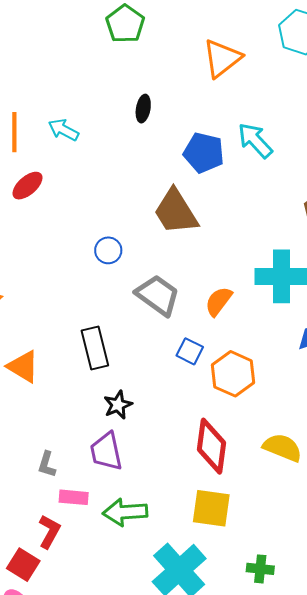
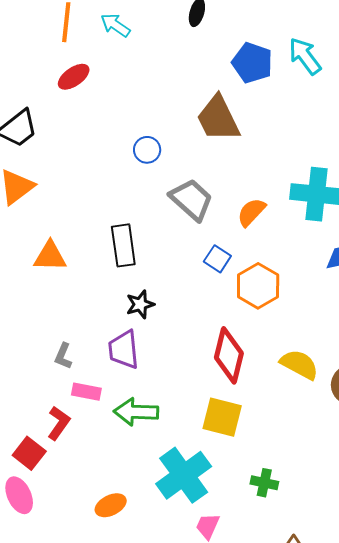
orange triangle: (23, 367) -> (50, 256), turned -36

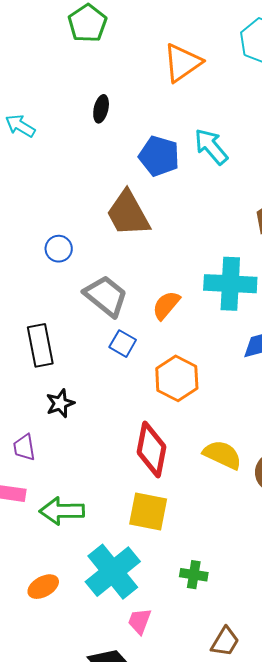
blue square: (217, 259) -> (123, 344), moved
purple trapezoid: (124, 350) -> (24, 447), moved, size x0.7
orange ellipse: (111, 505) -> (43, 587), moved

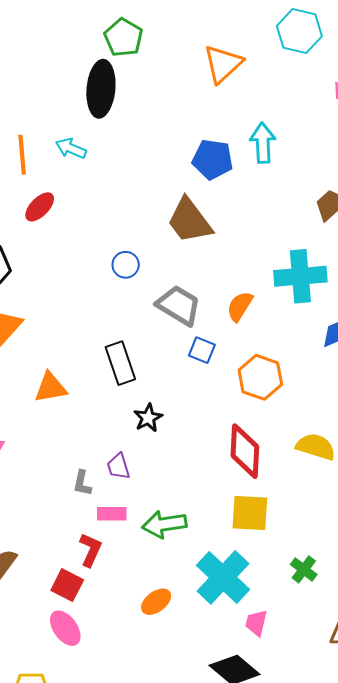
black ellipse: (101, 109) -> (101, 89), moved, size x2.0
cyan arrow: (211, 147) -> (263, 143), turned 45
green cross: (194, 575) -> (304, 569), turned 36

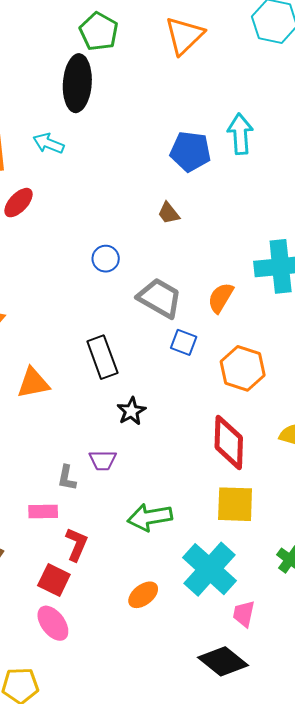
orange triangle: (223, 64) -> (184, 36), moved
brown trapezoid: (190, 221) -> (169, 213), size x0.5
purple trapezoid: (118, 466) -> (103, 460), turned -72
pink rectangle: (112, 514) -> (43, 512), moved

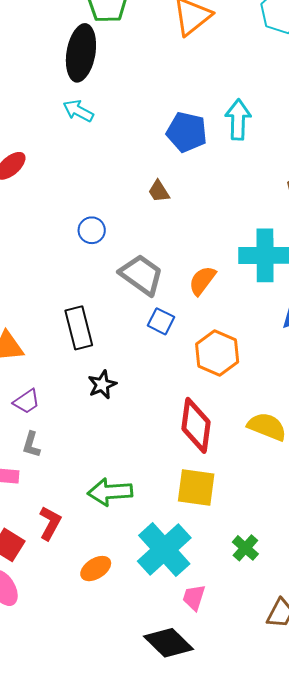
cyan arrow: (48, 143) -> (78, 111), moved
purple trapezoid: (103, 460) -> (27, 401), moved, turned -40
red L-shape: (76, 544) -> (50, 523), moved

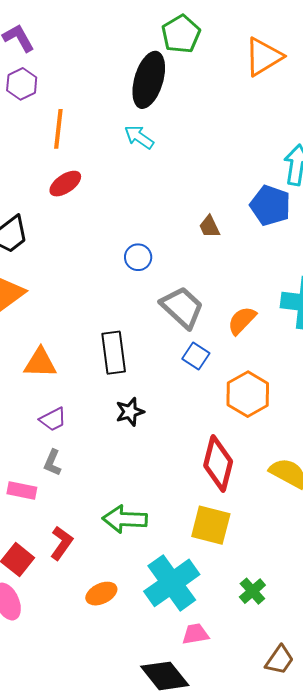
blue pentagon: (187, 132) -> (270, 205), moved
pink trapezoid: (194, 597) -> (195, 634), turned 56

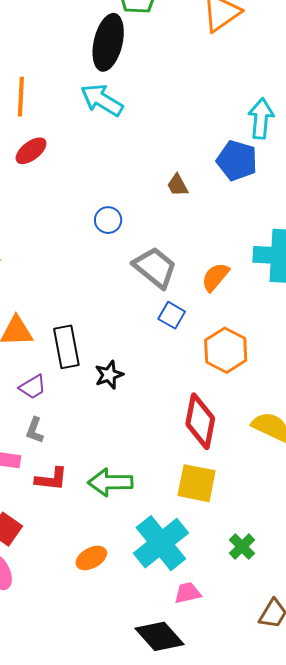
cyan arrow: (139, 137) -> (102, 100), size x1.4
black rectangle: (114, 353) -> (66, 347), moved
red L-shape: (61, 543) -> (51, 479), moved, turned 64

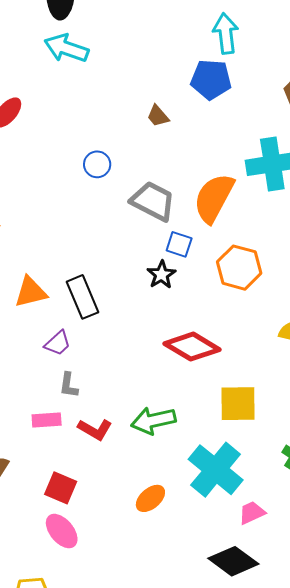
orange semicircle: (215, 277) -> (214, 198), size x1.6
black star: (109, 375) -> (161, 275), moved
red diamond: (200, 421) -> (192, 347), moved, turned -58
red L-shape: (51, 479) -> (95, 429), turned 36

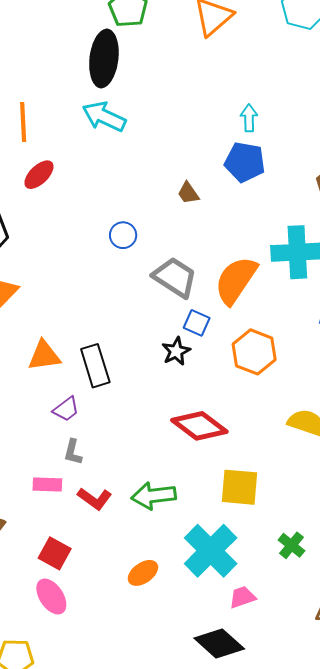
cyan arrow: (226, 33) -> (249, 118), moved, size x0.7

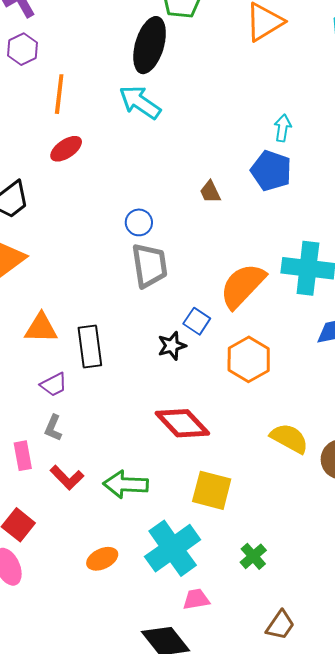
gray trapezoid: (175, 277) -> (150, 266), moved, turned 39
pink rectangle: (47, 485) -> (23, 456), turned 68

